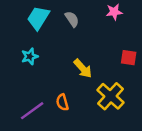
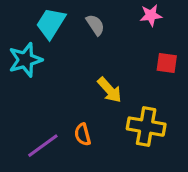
cyan star: (30, 56) -> (25, 60), moved, size x1.5
red square: (129, 58) -> (167, 63), moved
yellow cross: (111, 96) -> (146, 127), turned -32

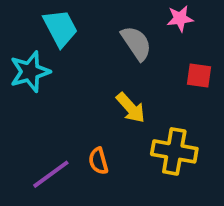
cyan trapezoid: (51, 23) -> (60, 28), turned 120
gray semicircle: (95, 25) -> (136, 43), moved, size x1.4

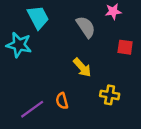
cyan star: (30, 72) -> (19, 45), turned 30
yellow cross: (174, 151) -> (110, 95), size x0.7

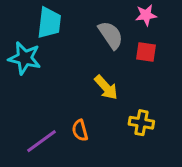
cyan trapezoid: (38, 17) -> (49, 23), turned 35
red square: (125, 47) -> (146, 52), moved

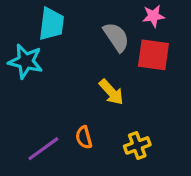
red square: (146, 52) -> (153, 55), size x1.5
yellow cross: (141, 123) -> (137, 145), moved, turned -30

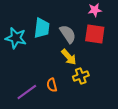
cyan trapezoid: (51, 24) -> (42, 28), moved
gray semicircle: (116, 37) -> (68, 34), moved
yellow cross: (137, 145) -> (81, 76), moved

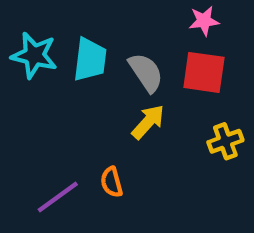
cyan star: (16, 38) -> (34, 55), moved
yellow arrow: (69, 57) -> (148, 122), turned -96
yellow cross: (81, 76) -> (225, 141), moved

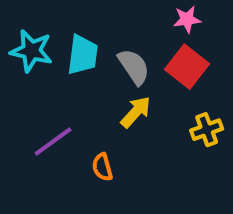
red square: (204, 72) -> (187, 67), turned 30
purple line: (58, 197) -> (53, 141), moved

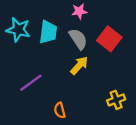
pink star: (187, 19) -> (79, 11), moved
yellow cross: (207, 130) -> (116, 100), moved
orange semicircle: (102, 167) -> (60, 110), moved

